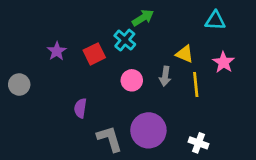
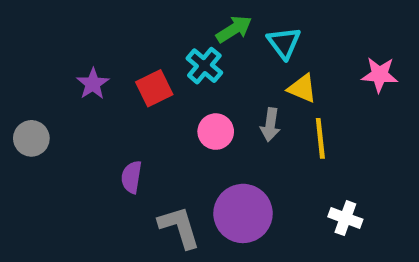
cyan triangle: (215, 21) -> (284, 43), moved, turned 50
pink star: (224, 62) -> (380, 75), moved, turned -30
white cross: (199, 143) -> (345, 218), moved

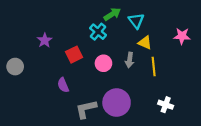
red square: (154, 88) -> (74, 55), moved
purple semicircle: (131, 177) -> (63, 85), turned -32
gray L-shape: (179, 227) -> (86, 109), turned -85

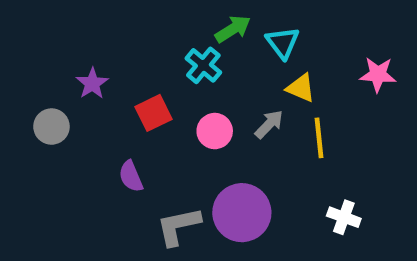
gray arrow: (130, 60) -> (269, 124), turned -144
gray circle: (15, 67) -> (51, 127), moved

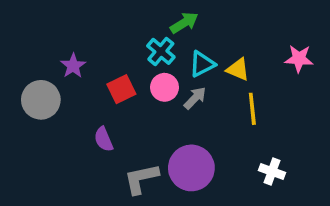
cyan triangle: (283, 43) -> (202, 64), moved, turned 40
gray arrow: (269, 124) -> (195, 98), moved
gray circle: (51, 127) -> (41, 100), size x1.4
pink circle: (215, 131) -> (164, 87), moved

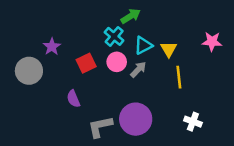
yellow triangle: (238, 69) -> (169, 49), turned 36

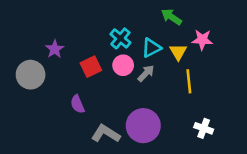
green arrow: (131, 16) -> (171, 17), moved, turned -114
pink star: (212, 42) -> (202, 40), moved
gray L-shape: (100, 127) -> (106, 134), turned 44

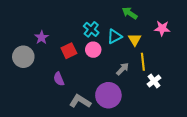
pink star: (202, 40) -> (162, 28), moved
gray arrow: (146, 73) -> (123, 69), moved
white cross: (204, 128) -> (154, 81), moved, turned 32

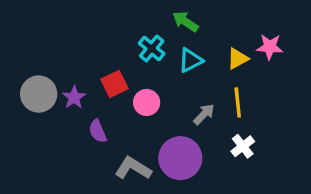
green arrow: (130, 13) -> (185, 22), moved
purple star: (42, 37) -> (74, 97), moved
yellow triangle: (135, 39) -> (238, 59), moved, turned 32
pink circle: (93, 50) -> (147, 102), moved
white cross: (154, 81) -> (243, 146), moved

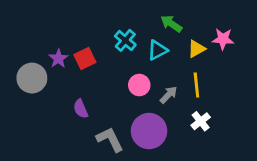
green arrow: (185, 22) -> (171, 24), moved
red square: (115, 84) -> (85, 59), moved
purple star: (74, 97) -> (58, 59), moved
pink circle: (147, 102) -> (139, 85), moved
gray L-shape: (133, 168) -> (110, 139), turned 32

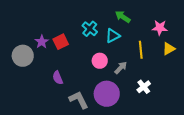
yellow triangle: (196, 49) -> (169, 49), moved
yellow line: (196, 85) -> (141, 50), moved

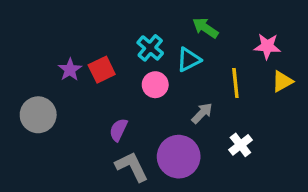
gray circle: (23, 56) -> (38, 115), moved
pink circle: (100, 61) -> (155, 85), moved
purple semicircle: (58, 78) -> (118, 130), moved, turned 48

